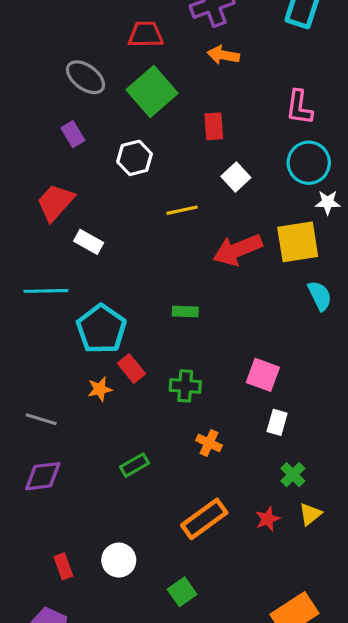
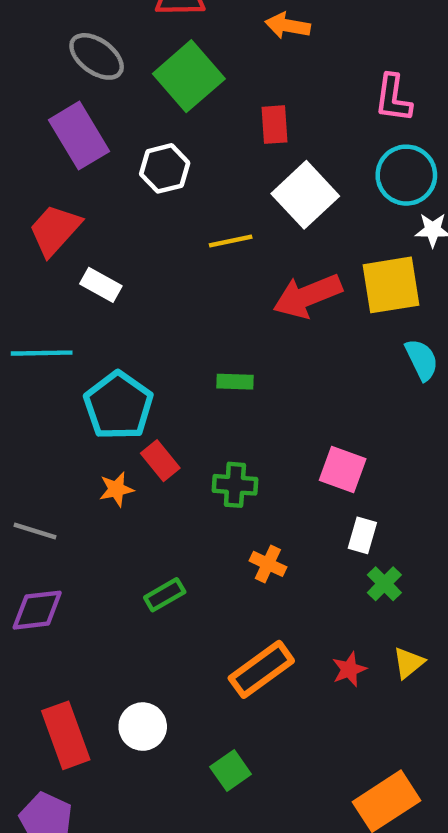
purple rectangle: (73, 134) -> (79, 136), size x1.8
white square: (236, 177) -> (305, 195), size x1.6
green cross: (293, 475) -> (384, 584), moved
red rectangle: (63, 566) -> (66, 735), size x1.8

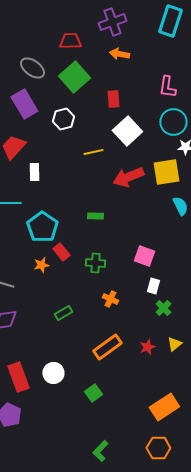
white rectangle: (101, 285) -> (34, 172), turned 60

